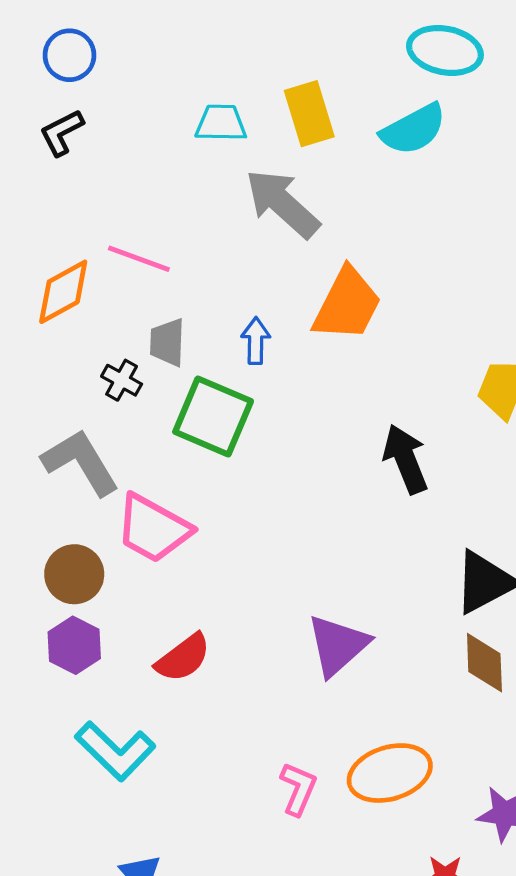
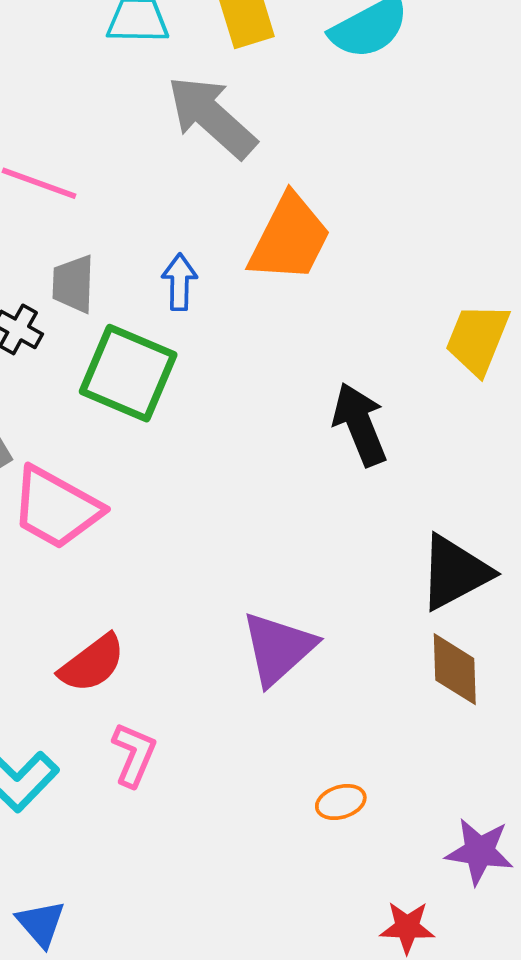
orange ellipse: (390, 773) -> (341, 802), size x0.5
pink L-shape: (298, 789) -> (134, 755), moved

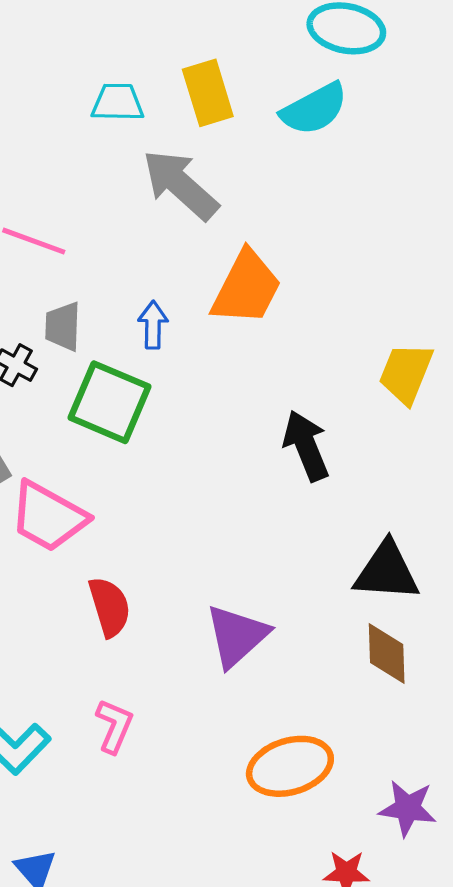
black triangle: (455, 572) -> (387, 571), turned 32
red semicircle: (92, 663) -> (110, 607), moved, turned -70
orange ellipse: (341, 802) -> (290, 766), size x2.0

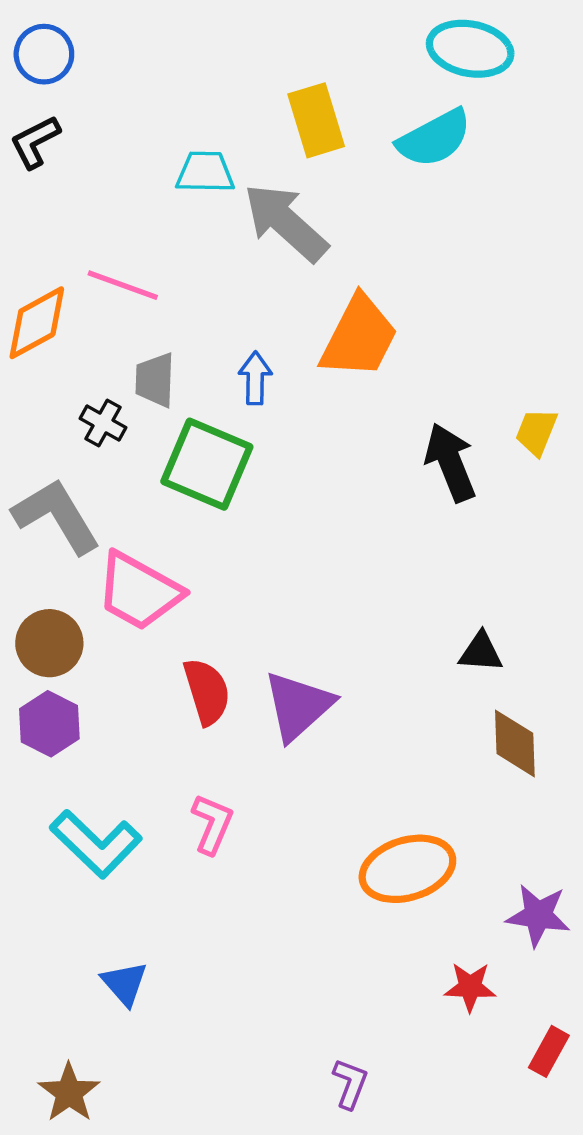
cyan trapezoid: (118, 102) -> (205, 172), moved
yellow trapezoid: (406, 373) -> (536, 432), size x0.7
black arrow: (306, 446) -> (450, 462), moved
black triangle: (387, 571) -> (481, 652), moved, size x0.6
purple triangle: (237, 636) -> (298, 706), moved

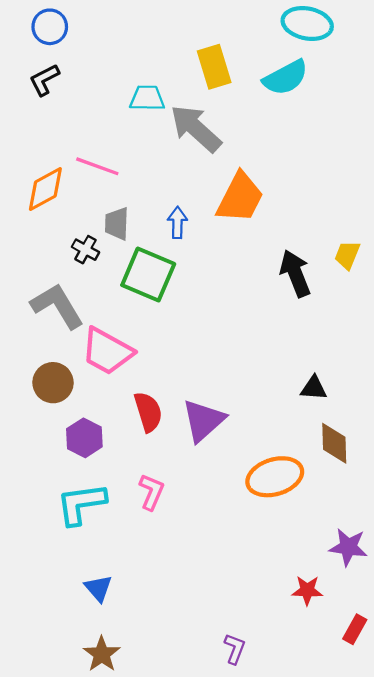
purple hexagon: (49, 724) -> (84, 438), moved
cyan L-shape: (96, 844) -> (81, 504), turned 128
orange ellipse: (407, 869) -> (275, 477), moved
brown star: (69, 1093) -> (102, 654), moved

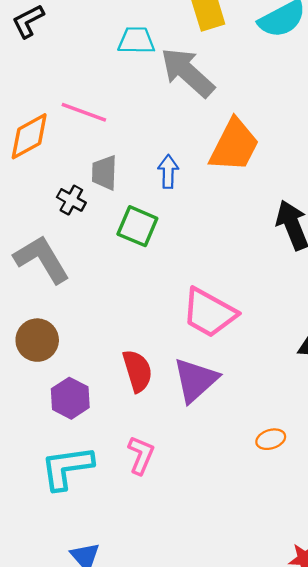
green square: (148, 274) -> (137, 226), size x0.7
pink trapezoid: (107, 351) -> (209, 313), moved
orange ellipse: (275, 477) -> (271, 439), size x0.5

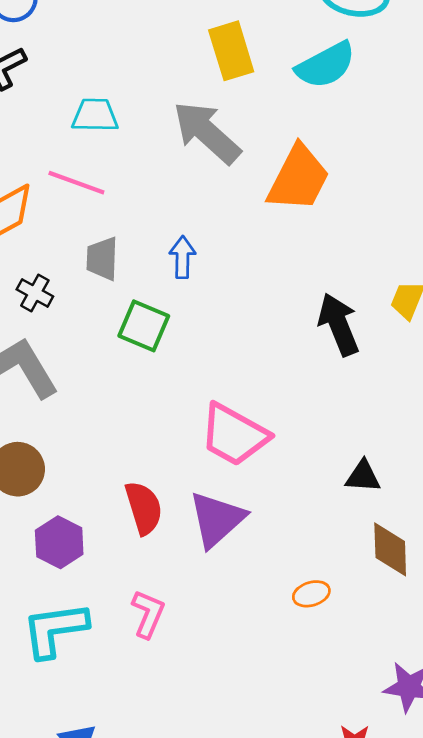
cyan trapezoid: (136, 40) -> (95, 115), moved
orange trapezoid: (234, 145) -> (298, 178), moved
black cross: (71, 200) -> (35, 293), moved

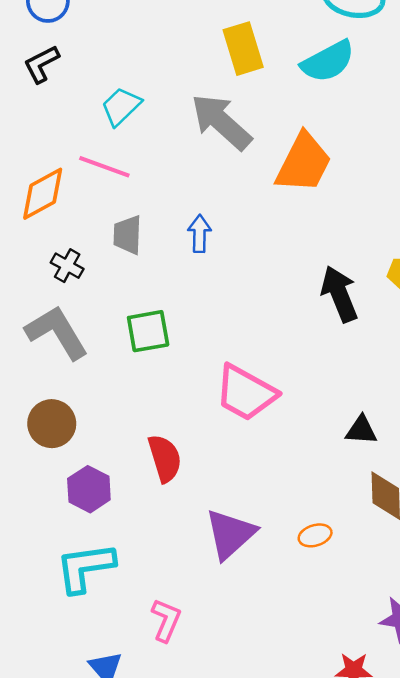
cyan trapezoid: (95, 115) -> (121, 106), turned -45
green square: (144, 326) -> (148, 331), moved, turned -33
purple triangle: (217, 519) -> (230, 534), moved
pink L-shape: (148, 614) -> (166, 620), moved

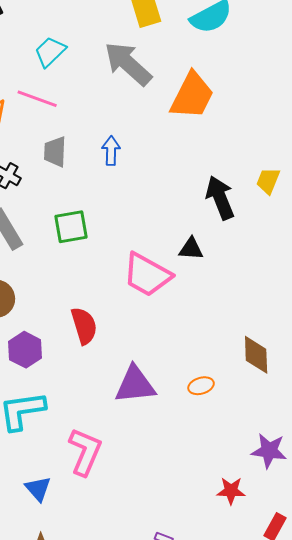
black triangle: (361, 430) -> (191, 249), moved
purple triangle: (230, 534) -> (135, 385), turned 36
pink L-shape: (166, 620) -> (85, 452), size x1.4

